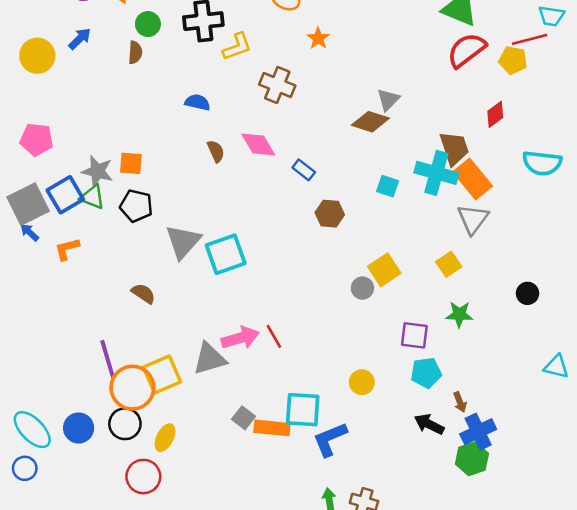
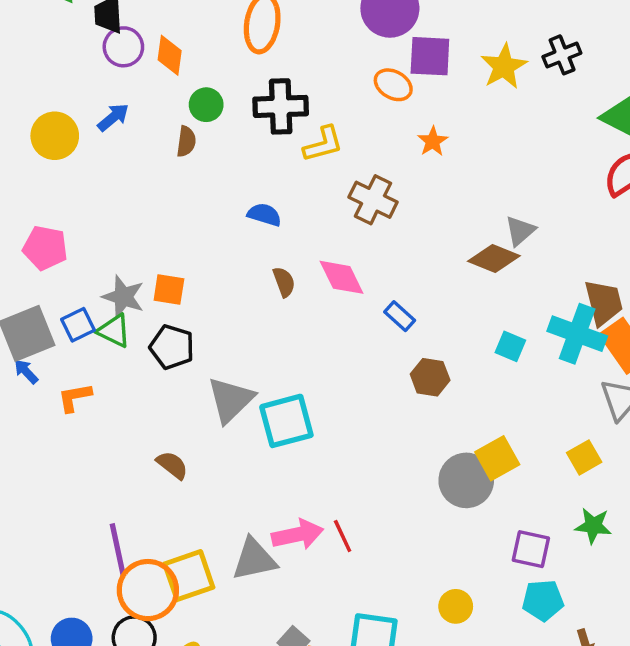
blue square: (65, 195) -> (78, 325), size x0.7
gray circle: (362, 288) -> (466, 480), size x1.8

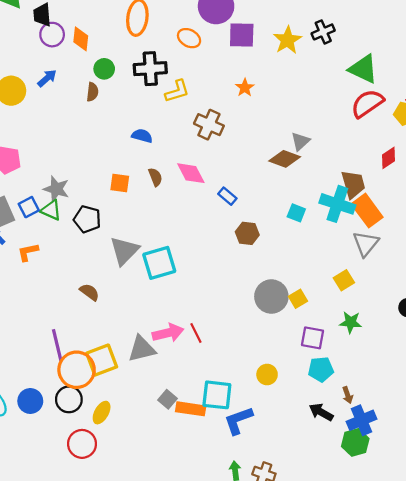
orange ellipse: (393, 85) -> (189, 38), moved
orange square: (169, 290) -> (120, 183), moved
yellow square: (497, 458) -> (298, 299), moved, size x0.7

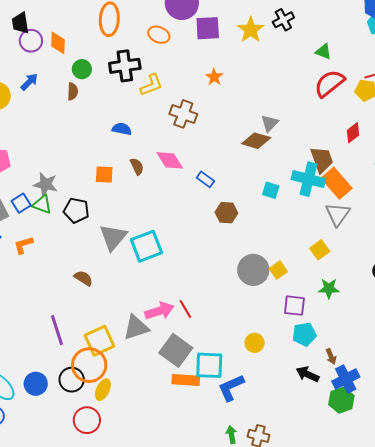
green triangle: (363, 69) -> (323, 52), size x0.6
orange circle: (77, 370) -> (89, 365), moved
gray square: (167, 399) -> (176, 350), moved, size x1.8

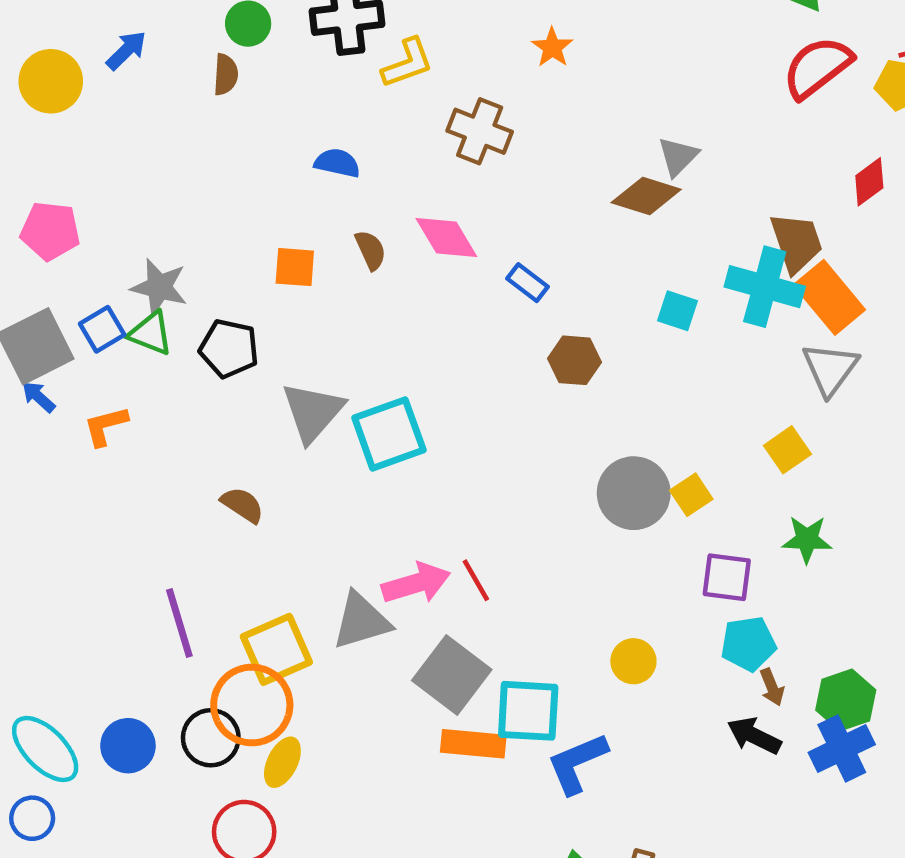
brown arrow: (331, 356) -> (772, 687), moved
green hexagon: (341, 400) -> (846, 700), moved

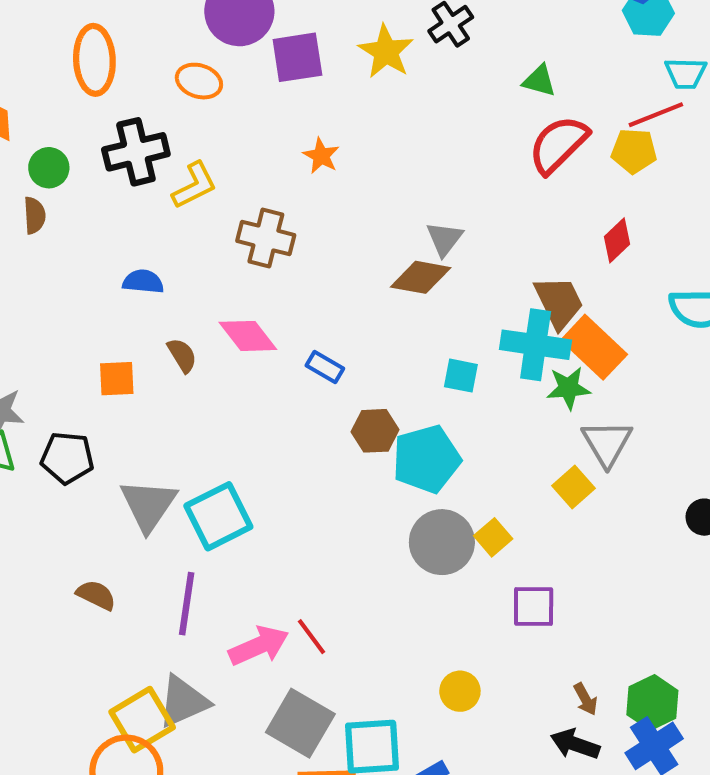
gray triangle: (830, 369) -> (607, 443), moved
green star: (807, 539) -> (568, 388), moved
gray triangle: (361, 621) -> (183, 702), moved
purple line: (179, 623) -> (187, 604), moved, turned 32
cyan pentagon: (748, 644) -> (427, 459), moved, size x1.4

